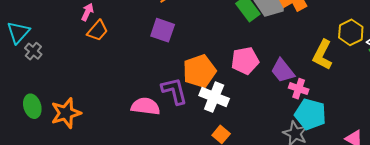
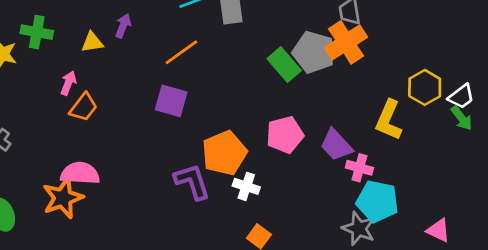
white cross: (214, 97) -> (246, 186), size x0.7
pink semicircle: (145, 106) -> (80, 173), moved
orange star: (66, 113) -> (63, 198), moved

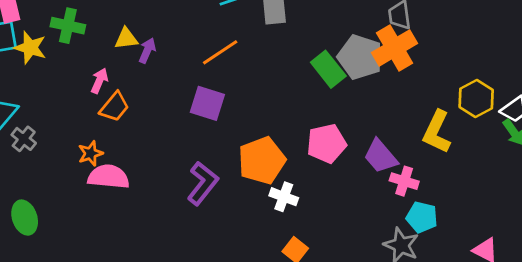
purple arrow: (123, 26) -> (147, 50), moved
purple L-shape: (192, 182) -> (203, 183), moved, turned 54
orange star: (63, 198) -> (90, 153), moved, size x0.6
cyan pentagon: (377, 201) -> (422, 217), size x0.7

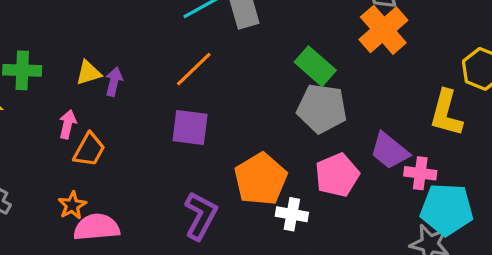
gray pentagon: (360, 57) -> (322, 108), moved
pink pentagon: (326, 143) -> (337, 175), moved
cyan pentagon: (422, 217) -> (447, 209), size x1.5

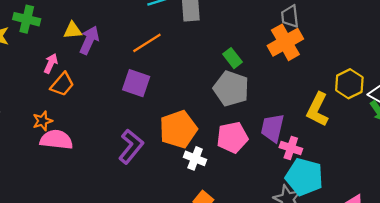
green rectangle: (315, 66) -> (233, 58), size x0.7
purple arrow: (114, 82) -> (89, 40), size x1.4
purple trapezoid: (389, 151) -> (272, 128), turned 52

